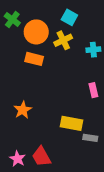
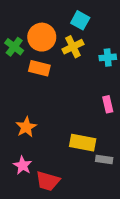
green cross: (12, 19) -> (14, 47), moved
red trapezoid: (41, 157) -> (48, 181), turned -45
pink star: (18, 159) -> (23, 165), moved

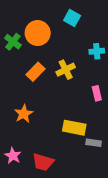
yellow cross: (73, 47) -> (66, 70), moved
orange rectangle: (39, 68) -> (35, 72), moved, turned -60
pink star: (23, 165) -> (13, 156), moved

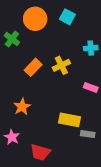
orange circle: (38, 33) -> (35, 19), moved
pink rectangle: (97, 93) -> (91, 88), turned -56
pink star: (13, 156) -> (12, 137), moved

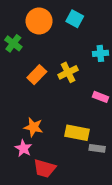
orange star: (22, 107) -> (33, 127), moved, turned -30
pink star: (12, 137) -> (23, 148), moved

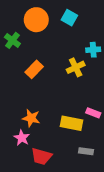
yellow cross: (68, 72) -> (76, 67), moved
pink rectangle: (100, 97) -> (93, 113), moved
gray rectangle: (97, 148) -> (86, 151), moved

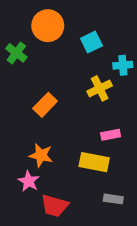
cyan square: (69, 18) -> (91, 42), moved, turned 35
orange rectangle: (34, 69) -> (45, 105), moved
pink rectangle: (93, 113) -> (111, 135), moved, turned -32

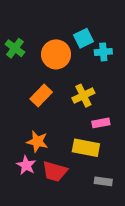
orange circle: (48, 26) -> (56, 54), moved
cyan cross: (123, 65) -> (103, 52), moved
yellow cross: (100, 88) -> (83, 96), moved
red trapezoid: (55, 206) -> (55, 171), moved

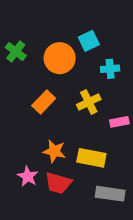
cyan cross: (103, 52) -> (110, 69), moved
pink rectangle: (101, 123) -> (119, 122), moved
orange star: (37, 142) -> (54, 151), moved
gray rectangle: (103, 181) -> (110, 194), size x1.5

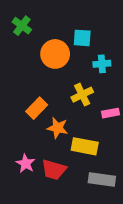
cyan square: (89, 41) -> (82, 38), turned 30
green cross: (16, 52) -> (22, 26), moved
orange rectangle: (44, 102) -> (37, 108), moved
orange star: (54, 151) -> (58, 128), moved

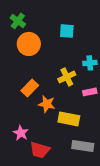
orange circle: (55, 54) -> (29, 44), moved
cyan cross: (102, 64) -> (90, 63), moved
red trapezoid: (54, 170) -> (40, 150), moved

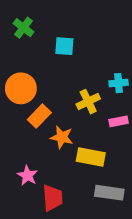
cyan square: (67, 31) -> (64, 46), moved
orange circle: (29, 44) -> (21, 88), moved
red trapezoid: (40, 150) -> (53, 198), turned -110

